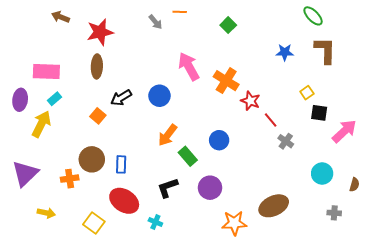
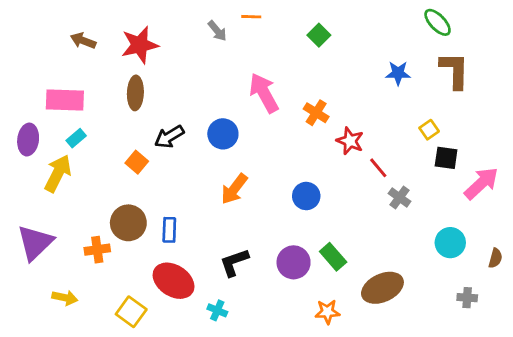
brown arrow: (61, 17) -> (83, 41), moved
orange cross: (226, 81) -> (316, 113), size x0.7
green rectangle: (188, 156) -> (333, 257), moved
orange star: (234, 223) -> (327, 312), size x0.7

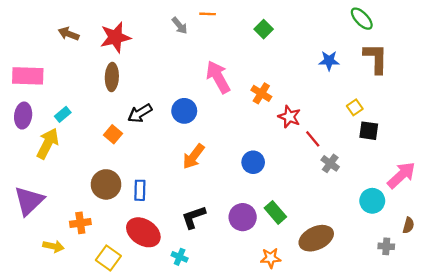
pink rectangle: (65, 100) -> (28, 76), moved
pink arrow: (481, 183) -> (401, 175), moved
orange cross: (97, 250) -> (80, 223), moved
brown semicircle: (495, 258) -> (408, 225), moved

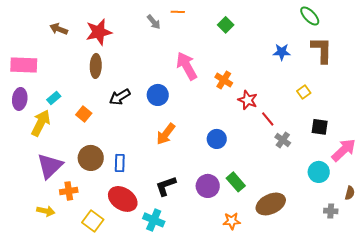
black square: (369, 131) -> (320, 127), moved
orange square: (113, 134) -> (84, 114), moved
purple triangle: (29, 201) -> (50, 166), moved
cyan cross: (180, 257) -> (154, 220), size x1.5

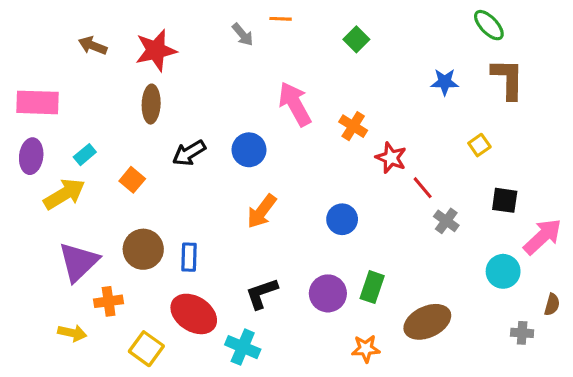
yellow arrow: (41, 123) -> (64, 194), turned 32
green rectangle: (236, 182) -> (372, 287), turned 60

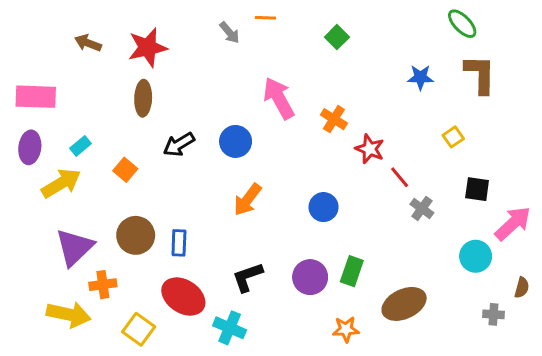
yellow arrow: (72, 333) -> (69, 314), size x1.6

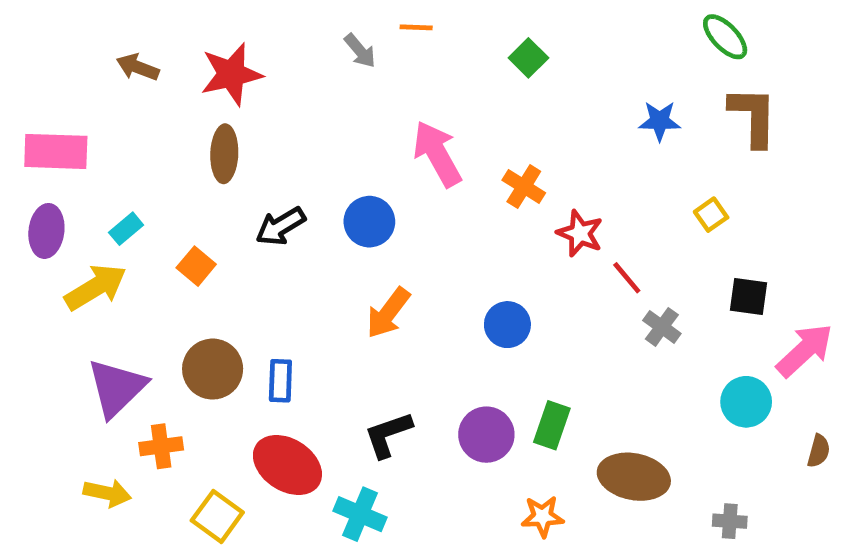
brown ellipse: (404, 304) -> (634, 477), turned 36
yellow arrow: (69, 314) -> (107, 493), size x0.7
gray cross: (493, 314) -> (730, 521), moved

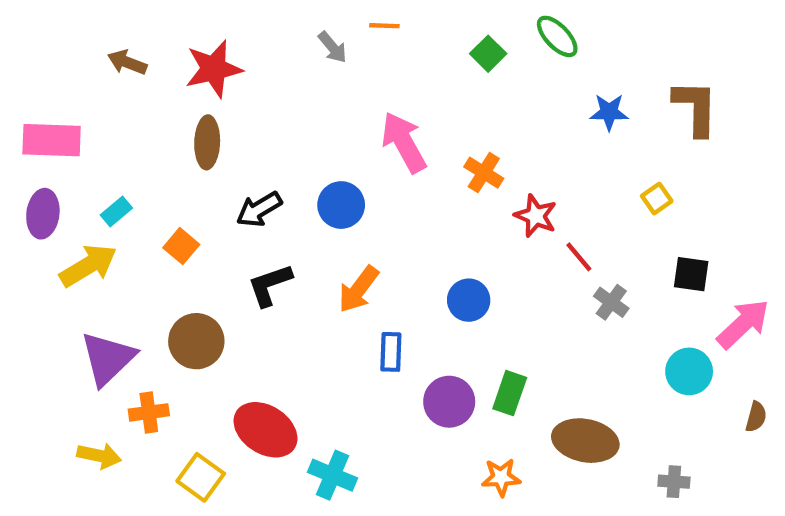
green ellipse: (725, 37) -> (557, 36), moved
blue rectangle: (280, 381) -> (391, 352), moved
black L-shape: (388, 435) -> (270, 285), moved

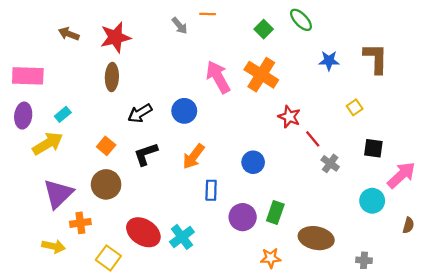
orange cross: (484, 173) -> (261, 75), moved, size x1.6
orange square: (181, 246) -> (106, 146), moved
cyan cross: (332, 475) -> (182, 237), moved, turned 30

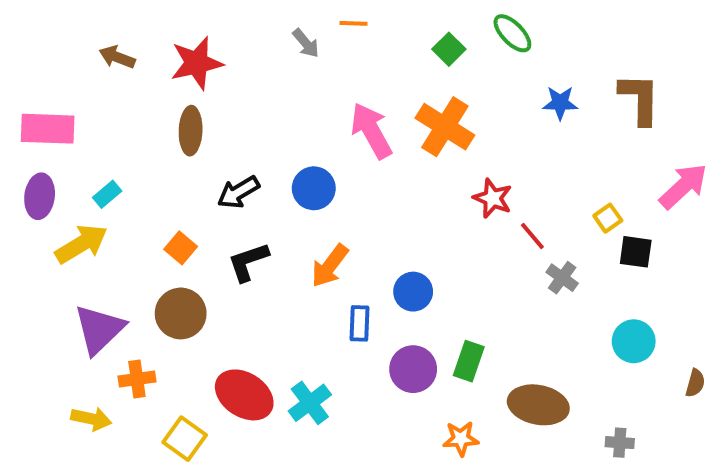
yellow square: (355, 107) -> (608, 218), moved
blue circle: (253, 162) -> (413, 292), moved
pink arrow: (401, 175) -> (683, 186), moved

